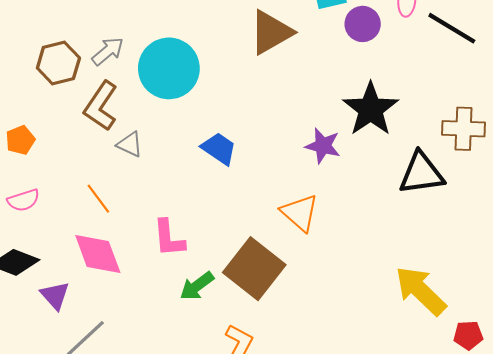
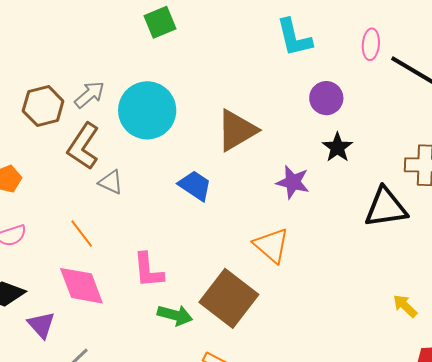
purple circle: (363, 24) -> (326, 98), moved
brown triangle: (271, 32) -> (237, 130), moved
black star: (371, 109) -> (337, 147), size x0.6
green arrow: (197, 286) -> (175, 315), turned -128
yellow arrow: (421, 291) -> (405, 306), moved, size x0.5

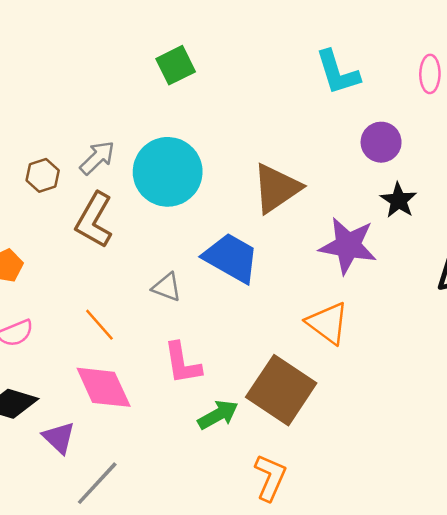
brown hexagon: (43, 106) -> (43, 175), size x0.7
gray triangle: (111, 182) -> (167, 287), moved
purple star: (293, 182) -> (348, 246), size x1.4
blue trapezoid: (195, 185) -> (231, 258), size x1.4
green arrow: (175, 315) -> (218, 415), turned -40

